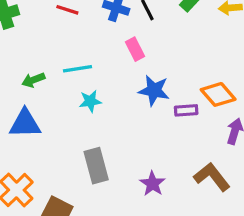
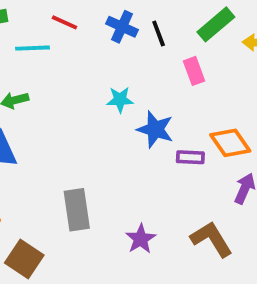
pink rectangle: (135, 49) -> (194, 71), moved
cyan line: (77, 69) -> (33, 48), moved
cyan star: (90, 101) -> (120, 100), moved

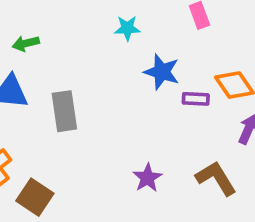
cyan star: (120, 100) -> (127, 28), moved
gray rectangle: (77, 210) -> (64, 111), moved

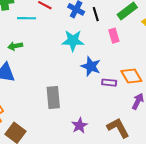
cyan star: (127, 28) -> (73, 41), size x1.5
gray rectangle: (64, 111) -> (53, 97), moved

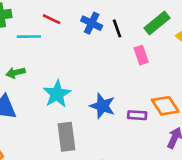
cyan star: (73, 41) -> (57, 94), moved, turned -30
blue star: (91, 66) -> (102, 106), moved

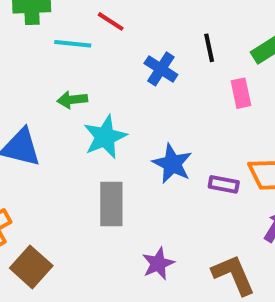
blue cross: (92, 23) -> (161, 69), moved
green arrow: (16, 73) -> (72, 100), moved

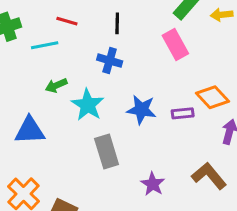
black line: (209, 48) -> (117, 23), moved, turned 30
blue cross: (161, 69) -> (110, 61), moved
pink rectangle: (241, 93) -> (175, 45), size x1.4

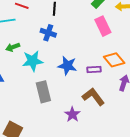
pink rectangle: (175, 45) -> (103, 26), moved
cyan star: (88, 105) -> (33, 61), turned 30
brown L-shape: (209, 176) -> (93, 97), moved

